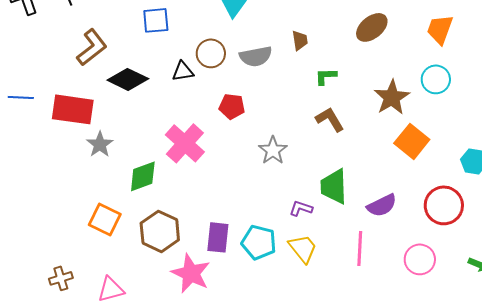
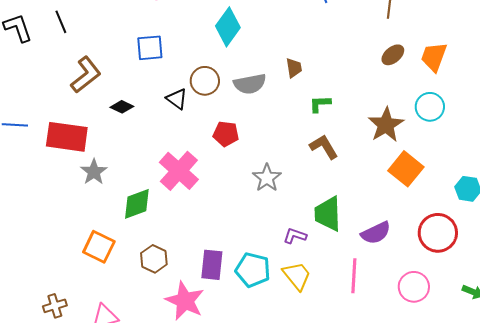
brown ellipse: (372, 27) -> (393, 55), moved, size x0.7
black triangle: (183, 71) -> (177, 99), turned 45
black diamond: (128, 79) -> (122, 107), size x0.6
brown hexagon: (160, 231) -> (154, 259), size x0.7

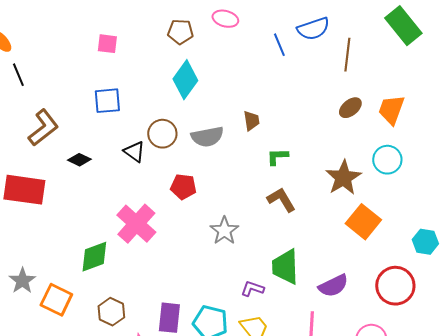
gray star: (94, 172) -> (22, 281), moved

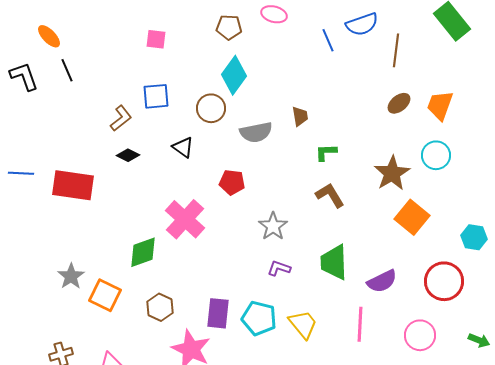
brown L-shape: (43, 128) -> (121, 118), moved, size x0.7
brown circle: (162, 134) -> (211, 108), moved
purple L-shape: (252, 289) -> (279, 268), moved

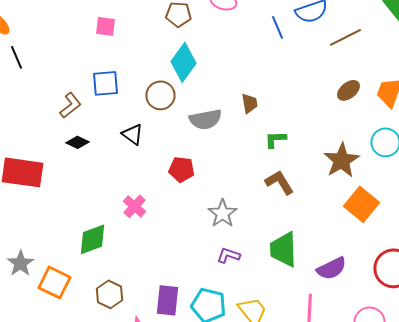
brown line: (396, 50) -> (346, 37), turned 56
pink cross: (185, 219) -> (134, 206), size x0.6

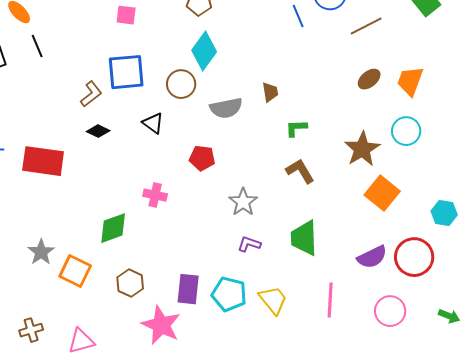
blue square: (106, 83) -> (126, 72), size x1.4
pink cross: (134, 206) -> (155, 195), turned -30
purple semicircle: (332, 268) -> (372, 257), moved

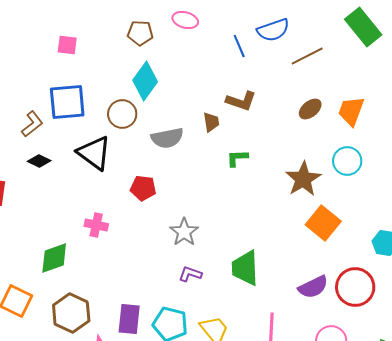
black triangle: (153, 123) -> (94, 153), size x1.6
brown L-shape: (300, 171) -> (241, 101), moved, turned 140
brown hexagon: (130, 283) -> (71, 313), size x1.4

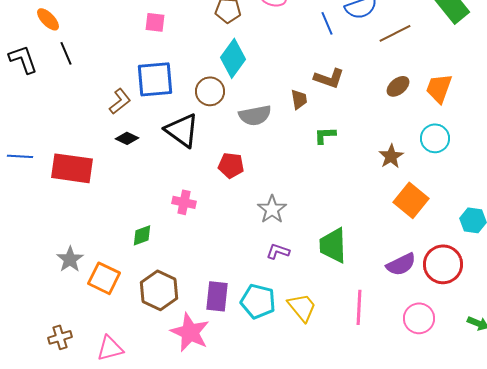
brown star: (303, 179) -> (391, 156), size x0.7
green diamond: (54, 258) -> (142, 235), size x0.7

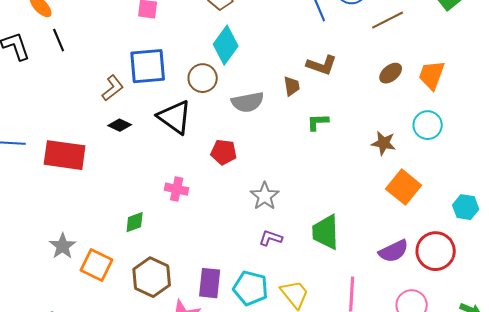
brown star: (391, 156) -> (384, 143), turned -30

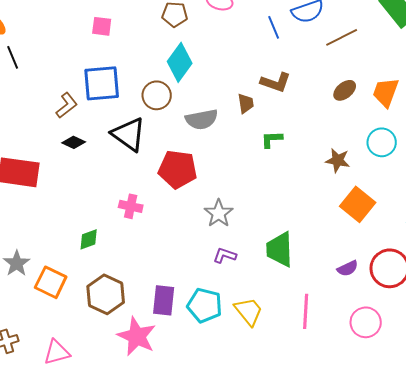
red pentagon: (224, 152) -> (178, 169), size x1.5
purple semicircle: (394, 251) -> (348, 268), size x0.7

